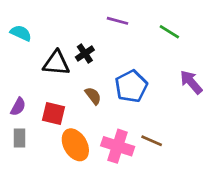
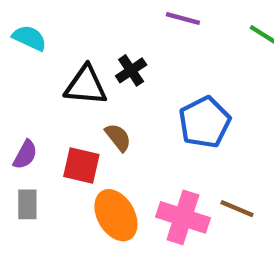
brown semicircle: (93, 96) -> (118, 137), moved

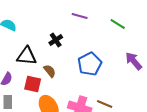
black triangle: (86, 86) -> (27, 56), moved

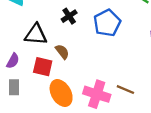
blue pentagon: (90, 64) -> (107, 23), moved

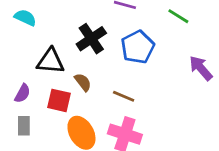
black cross: (69, 16) -> (91, 39), size x1.5
brown line: (125, 90) -> (124, 96), moved

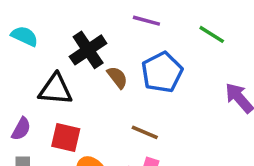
black cross: (91, 39) -> (88, 50), moved
brown semicircle: (83, 82) -> (117, 77), moved

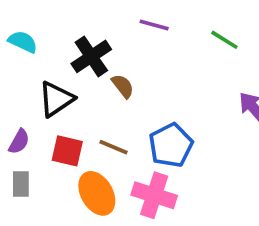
blue pentagon: (162, 72) -> (171, 145), moved
black triangle: (55, 89) -> (56, 99), turned -39
brown line: (145, 132) -> (113, 147), moved

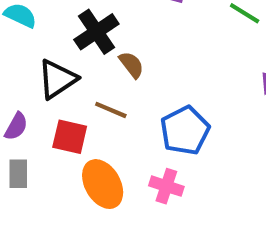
brown line: (113, 147) -> (111, 110), moved
pink cross: (154, 195) -> (166, 186), size x0.7

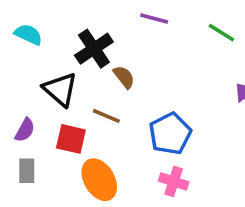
black triangle: (57, 79) -> (60, 89), turned -45
pink cross: (166, 186) -> (174, 181), moved

